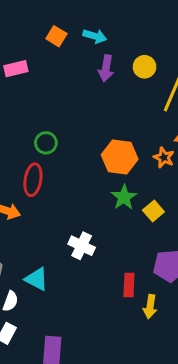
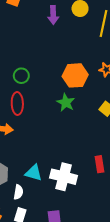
green star: (124, 197) -> (66, 103), moved
white cross: (82, 246) -> (64, 177), moved, size x1.4

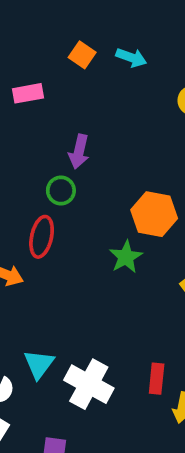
purple arrow: (53, 15) -> (79, 152), moved
cyan triangle: (34, 173) -> (39, 364), turned 36

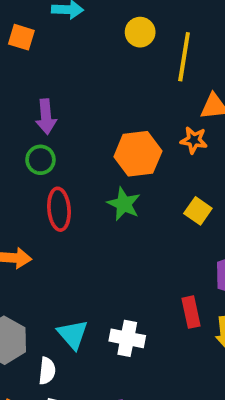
orange square: (82, 55) -> (21, 37), moved
red ellipse: (42, 237) -> (59, 209), moved
white cross: (89, 384) -> (127, 338), size x0.7

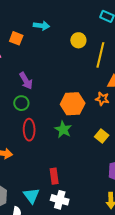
purple arrow: (46, 117) -> (26, 81), turned -30
red rectangle: (191, 312) -> (54, 176), moved

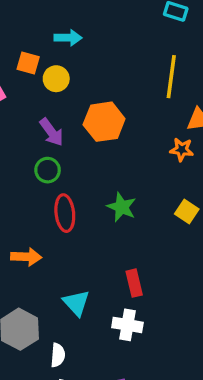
yellow circle: (78, 40) -> (56, 79), moved
orange hexagon: (73, 104) -> (104, 122), moved
red rectangle: (54, 176) -> (134, 283), moved
cyan triangle: (31, 196) -> (76, 303), moved

